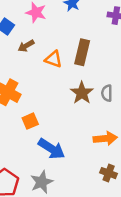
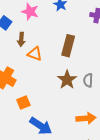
brown arrow: (26, 46) -> (21, 39), turned -56
orange triangle: (53, 59) -> (35, 54), moved

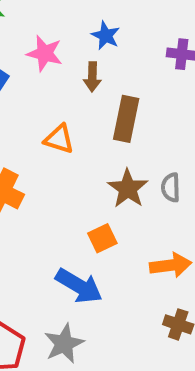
brown arrow: (21, 39) -> (92, 77), moved
orange square: (23, 102) -> (102, 238), moved

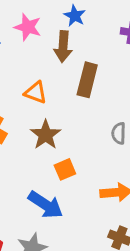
brown arrow: (92, 77) -> (63, 47), size x1.4
brown star: (128, 189) -> (46, 135), moved

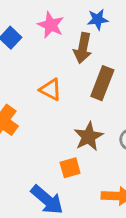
blue star: (75, 16) -> (98, 19), turned 30
brown star: (46, 135) -> (88, 137), moved

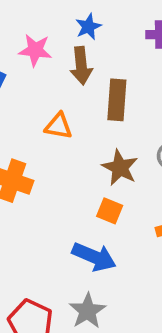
orange square: (70, 168) -> (110, 211), turned -35

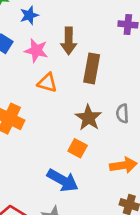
blue star: (88, 27) -> (29, 15), moved
pink star: (35, 50) -> (36, 50), moved

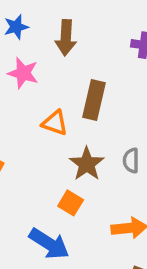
brown arrow: (69, 41) -> (66, 38), moved
orange triangle: (47, 83) -> (55, 123), moved

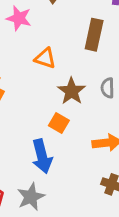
brown rectangle: (94, 100) -> (94, 35), moved
blue arrow: (49, 244) -> (42, 156), turned 44

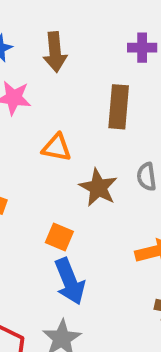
orange square: (59, 123) -> (59, 237), moved

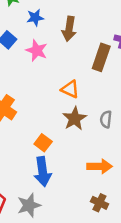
brown rectangle: (119, 107) -> (101, 57), moved
orange triangle: (57, 148) -> (70, 89), moved

